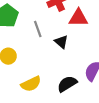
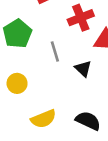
black semicircle: (67, 84) -> (88, 121), turned 54

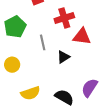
black triangle: (83, 69) -> (63, 57), turned 40

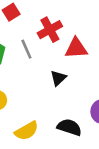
gray line: (43, 42) -> (26, 49), moved

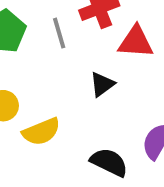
yellow semicircle: (27, 131) -> (41, 132), moved

